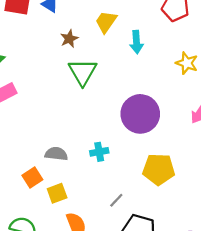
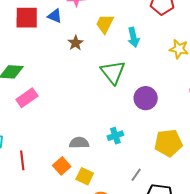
green triangle: (83, 72) -> (113, 72), moved
purple circle: (140, 114) -> (146, 98), size x0.7
yellow square: (57, 193) -> (85, 176), turned -36

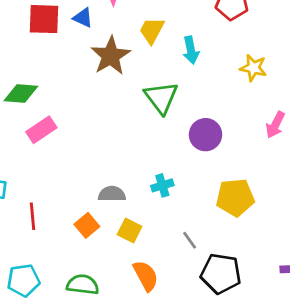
brown star: (76, 43) -> (111, 56), size x1.8
gray line: (136, 175) -> (190, 240), turned -72
yellow square: (85, 176) -> (130, 231), moved

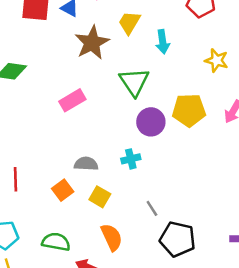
pink rectangle: (41, 130) -> (72, 100), moved
purple circle: (205, 135) -> (151, 122), moved
yellow pentagon: (235, 198) -> (189, 110), moved

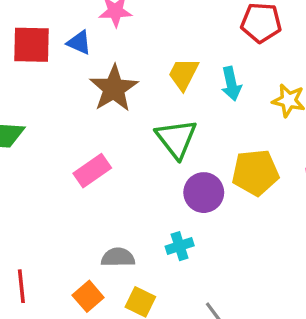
yellow trapezoid: (129, 23) -> (183, 74), moved
cyan arrow: (163, 42) -> (231, 84), moved

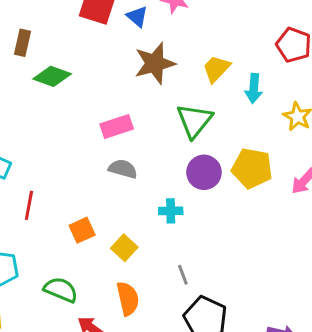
gray semicircle: (118, 257) -> (123, 169), moved

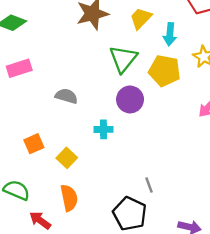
pink rectangle: (117, 127) -> (19, 68), moved
yellow pentagon: (252, 168) -> (165, 71), moved
gray line: (183, 275) -> (149, 185), moved

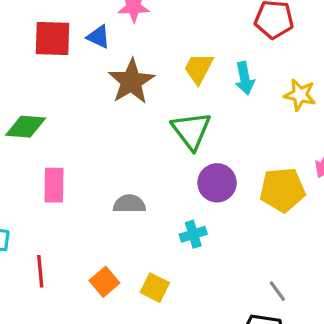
pink rectangle: (19, 68) -> (54, 185), turned -55
yellow pentagon: (165, 71) -> (282, 190), moved

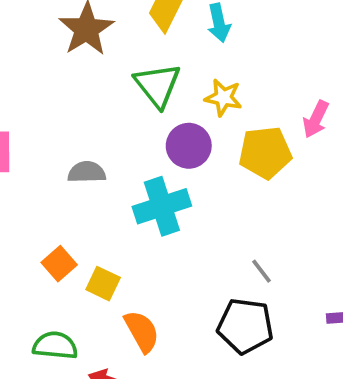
yellow star: (300, 95) -> (223, 98), moved
cyan cross: (193, 234) -> (162, 206), size x1.8
yellow square: (155, 288) -> (103, 284), moved

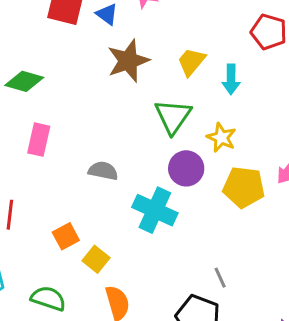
cyan cross: (162, 206) -> (155, 210), turned 30

